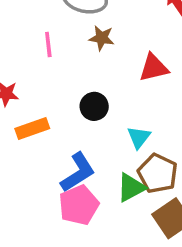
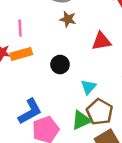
pink line: (48, 44) -> (20, 28), moved
orange rectangle: (32, 129) -> (21, 54), moved
blue L-shape: (78, 172) -> (30, 111), moved

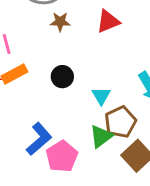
red triangle: (101, 41) -> (108, 21), moved
brown pentagon: (100, 112) -> (120, 122), turned 30

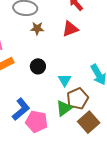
pink pentagon: (62, 156) -> (37, 122), turned -30

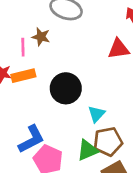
brown star: (37, 28) -> (41, 37), moved
black circle: (38, 66) -> (66, 88), size x1.5

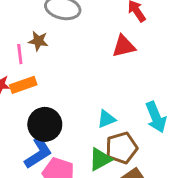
black circle: (66, 88) -> (45, 124), moved
cyan triangle: (96, 114) -> (106, 119), turned 30

